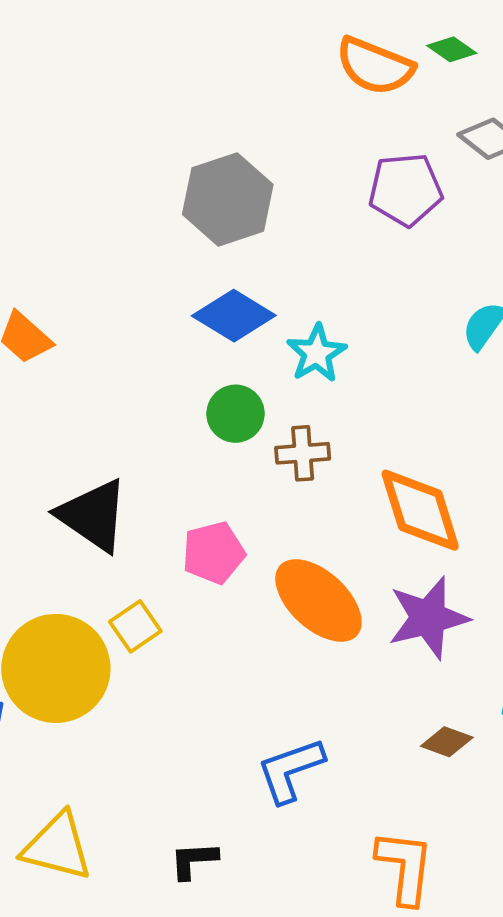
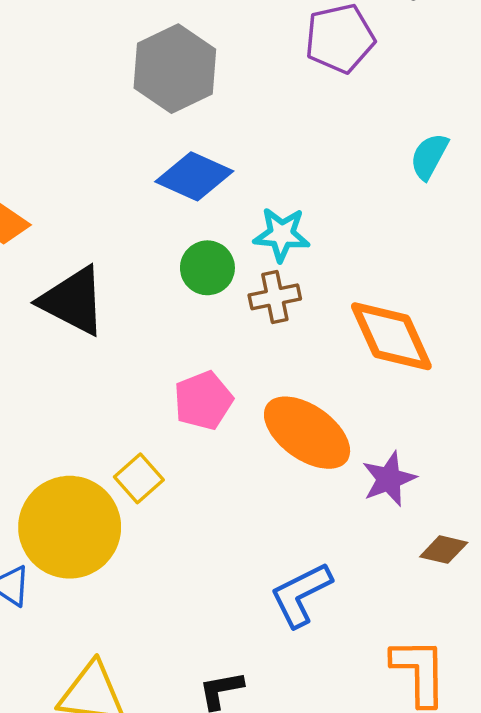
cyan star: (317, 353) -> (282, 234), moved, turned -30
black triangle: (93, 515) -> (73, 301), moved
purple star: (428, 618) -> (389, 479), moved, size x0.7

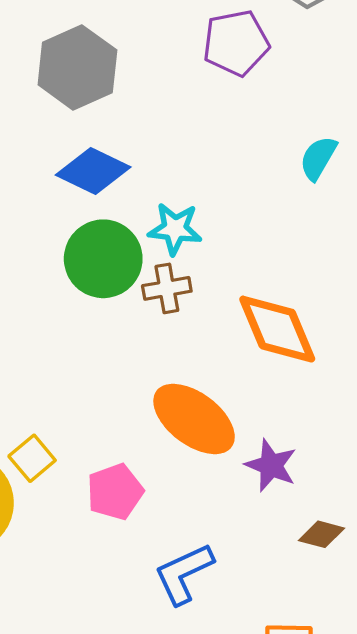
green circle: (207, 268) -> (103, 259), size x1.5
pink pentagon: (203, 400) -> (115, 492), moved
purple star: (389, 479) -> (271, 465), turned -30

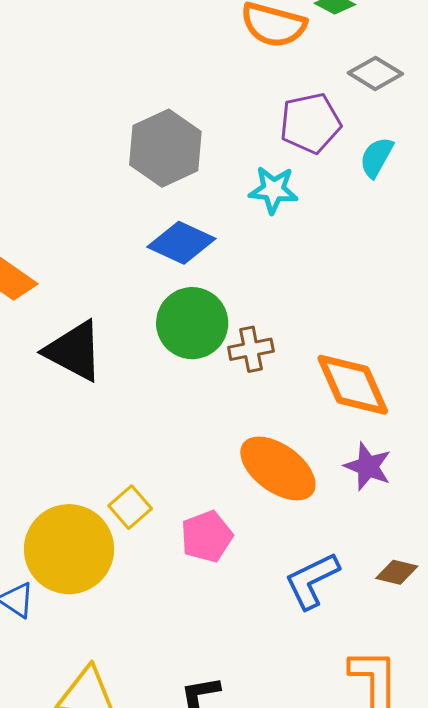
cyan semicircle: (318, 158) -> (376, 157), moved
cyan star: (175, 229) -> (273, 190), moved
purple star: (271, 465) -> (368, 466), moved
blue L-shape: (184, 574) -> (312, 581), moved

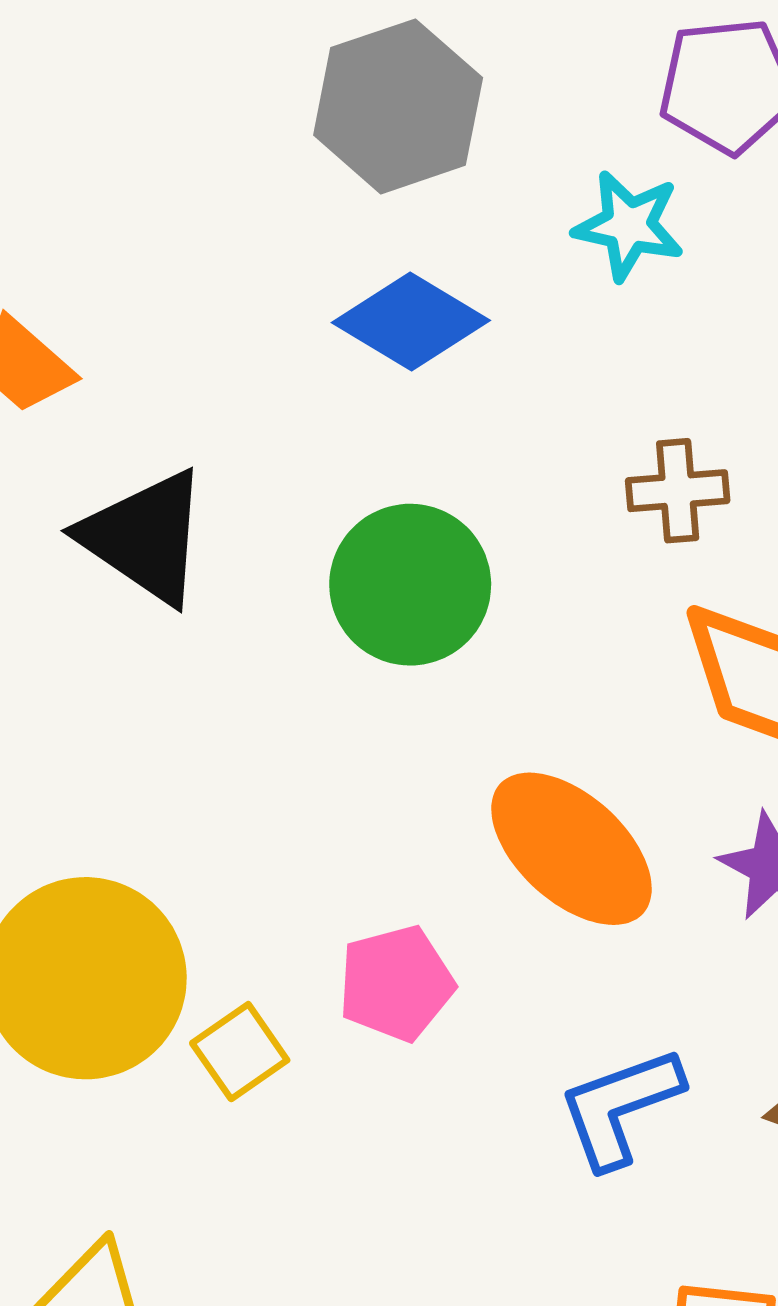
green circle: (192, 323) -> (410, 585), moved
brown cross: (251, 349) -> (678, 491), moved
yellow square: (130, 507) -> (240, 1052), moved

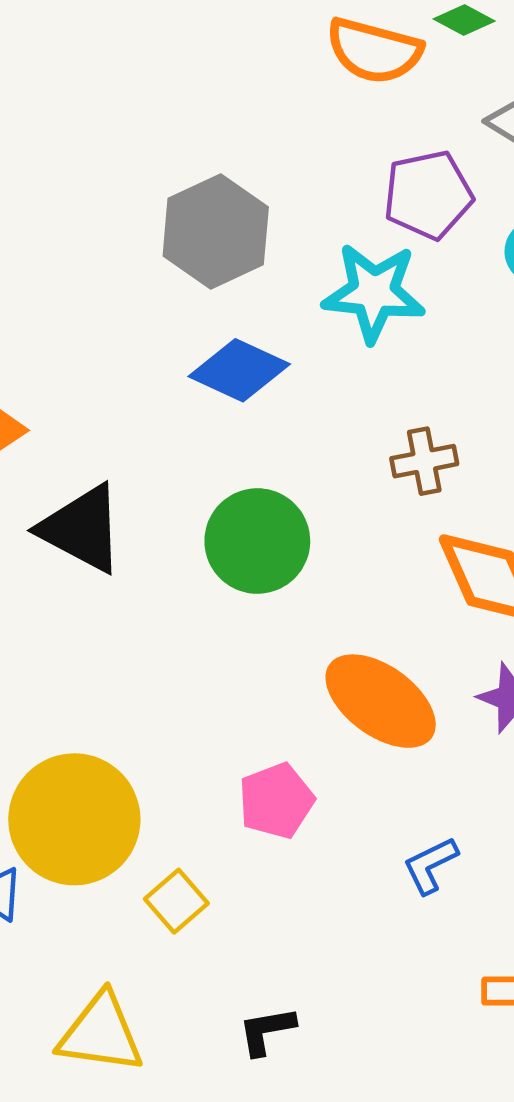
cyan star: (629, 226) -> (374, 293), size x1.4
yellow square: (240, 1052) -> (176, 901), moved
blue L-shape: (620, 1107) -> (430, 865), size x0.7

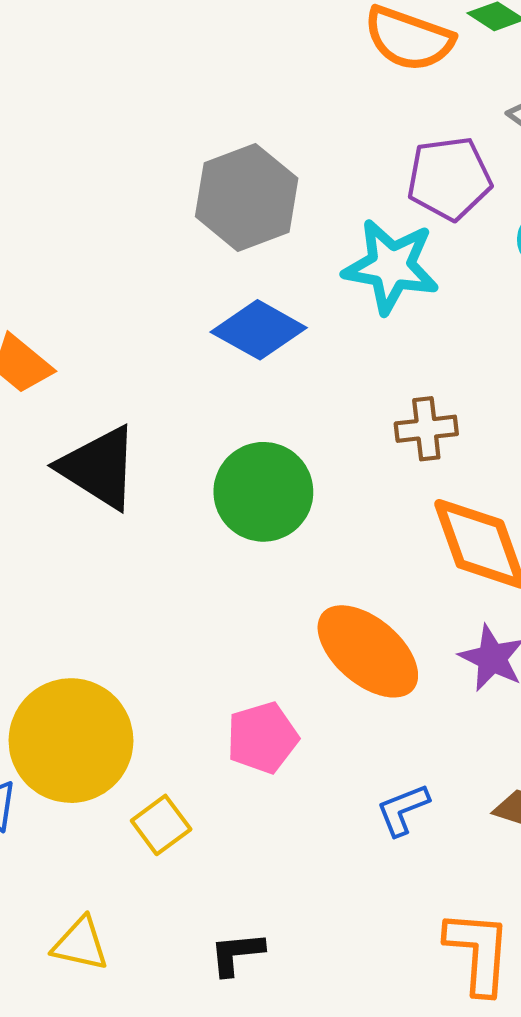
yellow triangle: (101, 1033) -> (80, 944), size x0.7

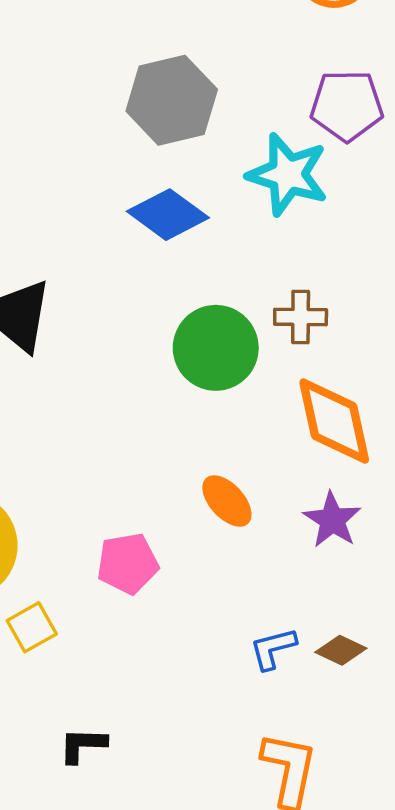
green circle: (263, 492) -> (216, 348), moved
orange ellipse: (368, 651) -> (227, 501), size x0.6
blue L-shape: (403, 810) -> (273, 648), moved

